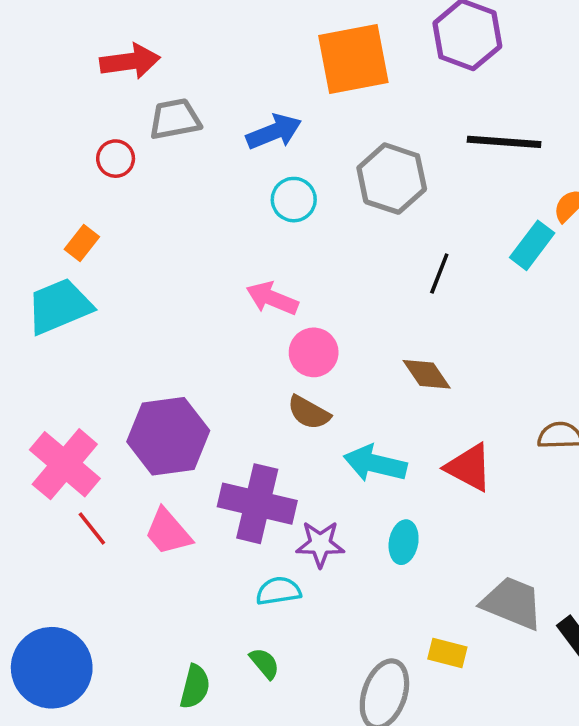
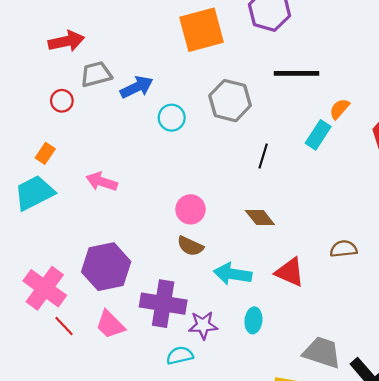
blue arrow: (274, 132) -> (137, 87), moved
pink arrow: (272, 298) -> (102, 182), moved

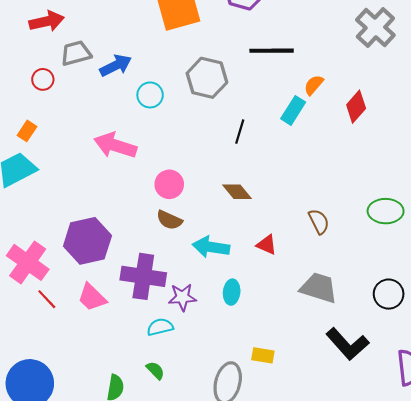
pink arrow: (102, 182) -> (115, 146), moved, size x1.4
brown semicircle: (344, 249) -> (319, 221), turned 70
red triangle: (290, 272) -> (267, 245), size x0.7
gray trapezoid: (322, 352) -> (319, 288), moved

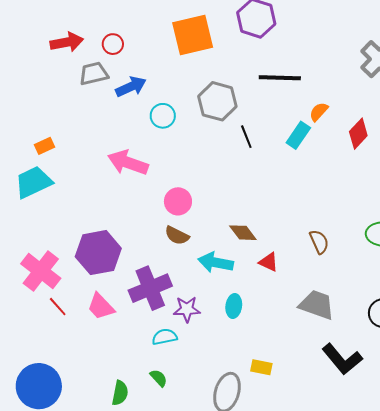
red circle: (43, 79) -> (113, 44), moved
orange rectangle: (27, 131) -> (44, 146), turned 30
black line: (240, 132) -> (246, 137), moved, turned -40
brown diamond: (237, 192) -> (243, 233), moved
purple cross: (143, 276) -> (150, 288), turned -33

